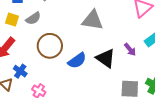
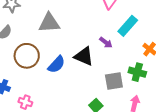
gray triangle: (93, 20) -> (49, 23), moved

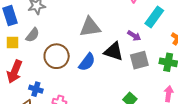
gray triangle: (49, 23) -> (90, 27), moved
gray square: (114, 81) -> (139, 60), moved

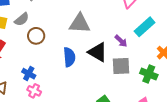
brown circle: (57, 56) -> (36, 36), moved, size x0.7
blue semicircle: (87, 62) -> (69, 57), turned -54
blue cross: (36, 89) -> (29, 74), moved

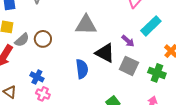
gray semicircle: (22, 19) -> (22, 40), moved
blue semicircle: (69, 57) -> (82, 69), moved
gray square: (121, 66) -> (129, 66), turned 30

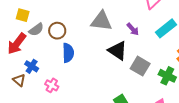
purple arrow: (128, 41) -> (133, 29), moved
blue semicircle: (82, 69) -> (68, 53), moved
blue cross: (37, 77) -> (32, 66), moved

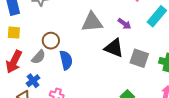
gray semicircle: (36, 30) -> (39, 57), moved
blue cross: (32, 66) -> (33, 81), turned 32

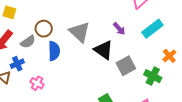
gray triangle: (92, 22) -> (80, 32), moved, turned 35
gray square: (139, 58) -> (126, 66), turned 30

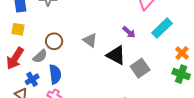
gray triangle: (80, 32) -> (90, 40), size x0.7
blue semicircle: (54, 51) -> (55, 74), moved
green cross: (153, 76) -> (181, 74), moved

